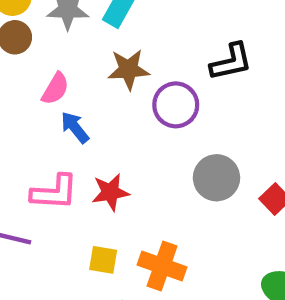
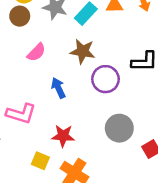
blue arrow: (75, 127) -> (58, 88), moved
red star: (110, 192) -> (63, 136), moved

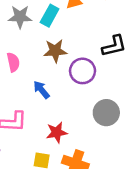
pink semicircle: (36, 52) -> (13, 62), turned -42

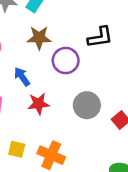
red star: (57, 132) -> (39, 104), moved

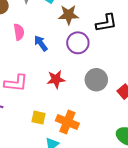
brown star: (39, 38) -> (69, 15), moved
blue arrow: (22, 77) -> (41, 43), moved

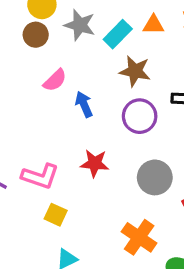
pink semicircle: (19, 32) -> (55, 80), turned 42
pink L-shape: (16, 83) -> (40, 176), moved
orange cross: (67, 122) -> (139, 237), moved

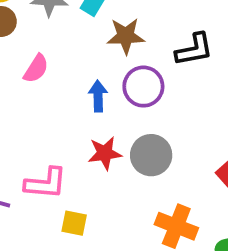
blue arrow: (84, 104) -> (98, 96), moved, turned 35
gray circle: (155, 177) -> (151, 155), moved

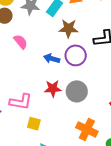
pink semicircle: (36, 69) -> (21, 42), turned -77
blue arrow: (98, 96) -> (52, 59), turned -77

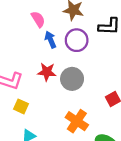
pink semicircle: (21, 42) -> (38, 19), moved
blue arrow: (52, 59) -> (50, 40), turned 42

